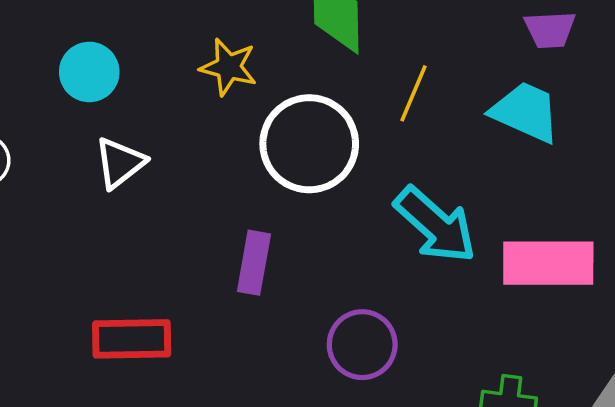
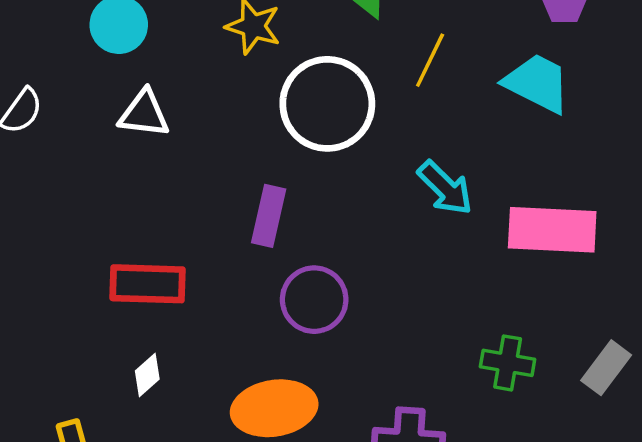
white triangle: (120, 163) -> (144, 114), turned 42
cyan arrow: (435, 225) -> (445, 188), size x0.7
purple circle: (362, 345) -> (314, 300), moved

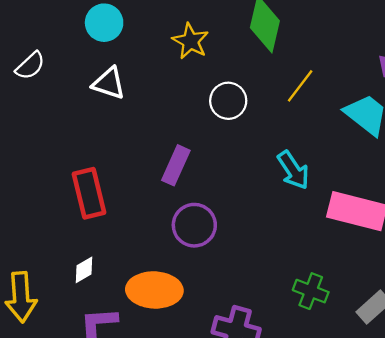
white circle: (327, 104) -> (228, 101), size x0.6
red rectangle: (147, 284) -> (89, 193), turned 63
white diamond: (147, 375) -> (84, 270), moved

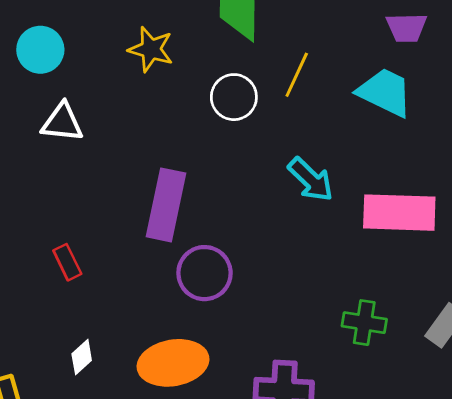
white circle: (228, 101) -> (234, 97), moved
purple rectangle: (176, 165) -> (166, 205), size x1.4
red rectangle: (89, 193) -> (67, 262), size x0.6

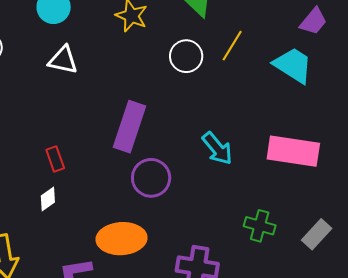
purple trapezoid: (406, 28) -> (313, 21), turned -56
cyan arrow: (311, 180) -> (217, 148), moved
white diamond: (82, 357) -> (48, 199), moved

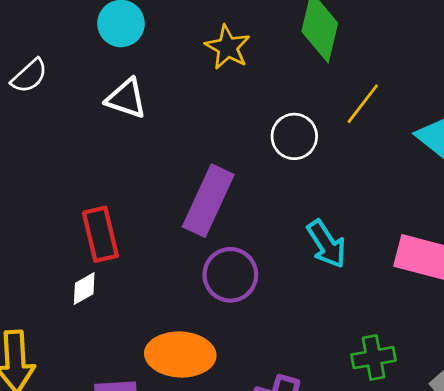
white circle: (186, 56) -> (294, 136), moved
red rectangle: (55, 159) -> (100, 234), size x1.5
green cross: (260, 226) -> (374, 358), turned -32

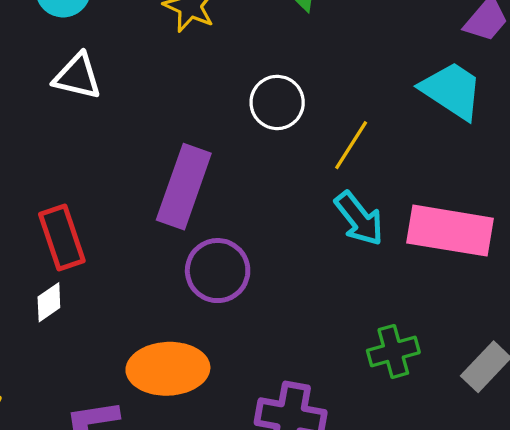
yellow line: (363, 104) -> (351, 145), moved
cyan arrow: (327, 244) -> (359, 219), moved

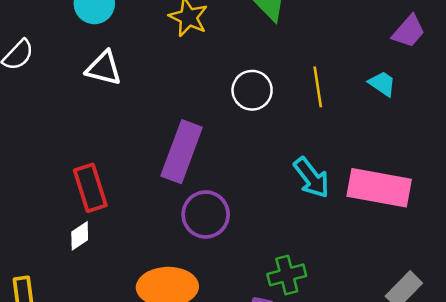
cyan trapezoid: (452, 90) -> (382, 84), size x0.6
yellow line: (351, 145) -> (318, 87), moved, turned -42
green cross: (393, 351) -> (287, 275), moved

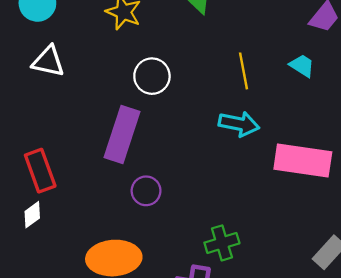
white circle: (252, 90) -> (152, 76), moved
cyan arrow: (312, 178) -> (239, 124), moved, turned -39
purple circle: (206, 214) -> (146, 191), size x0.7

